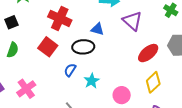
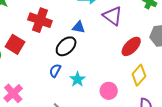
red square: (48, 47) -> (15, 44), moved
black ellipse: (83, 47) -> (66, 46), turned -35

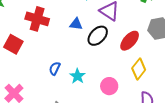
black ellipse: (66, 46) -> (98, 36), moved

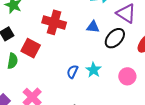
cyan star: (77, 76) -> (93, 70), moved
pink circle: (109, 86) -> (127, 76), moved

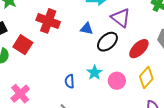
cyan star: (93, 70) -> (94, 73), moved
blue semicircle: (72, 72) -> (70, 81), moved, turned -32

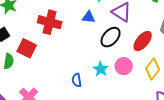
blue triangle: (87, 29) -> (89, 17), moved
pink circle: (117, 81) -> (124, 66), moved

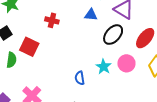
red cross: (50, 22) -> (52, 20), size x0.6

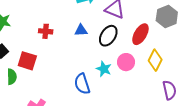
blue triangle: (91, 15) -> (81, 30), moved
blue semicircle: (80, 78) -> (82, 84), size x1.5

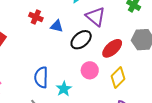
red cross: (46, 31) -> (36, 17), moved
cyan star: (104, 69) -> (64, 89), moved

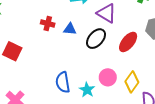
pink circle: (90, 70) -> (108, 77), moved
yellow diamond: (118, 77) -> (132, 82), moved

